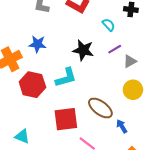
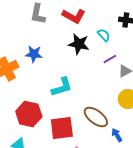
black star: (83, 50) -> (79, 44), moved
red hexagon: (32, 85) -> (29, 114), moved

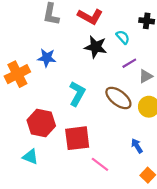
cyan L-shape: (62, 87) -> (77, 94), turned -45
brown ellipse: (96, 117) -> (118, 98), moved

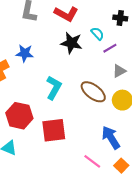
purple line: (129, 63) -> (110, 48), moved
blue arrow: (137, 146) -> (111, 138), size x1.6
pink line: (100, 164) -> (92, 161), moved

